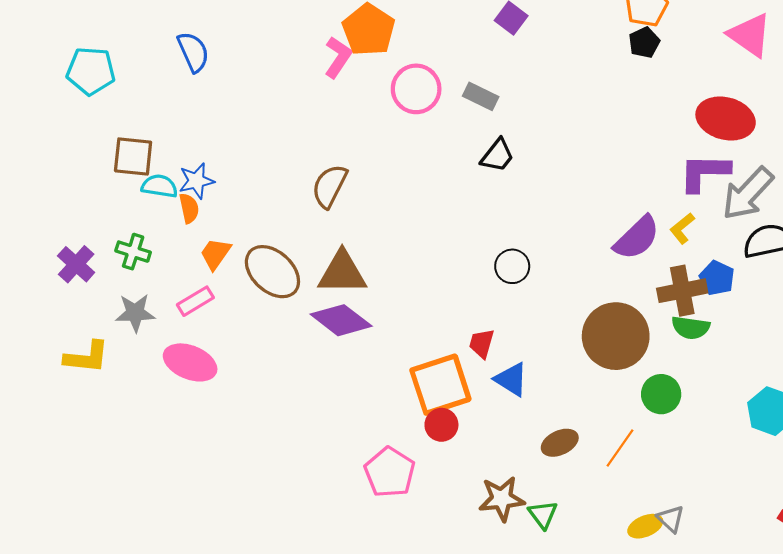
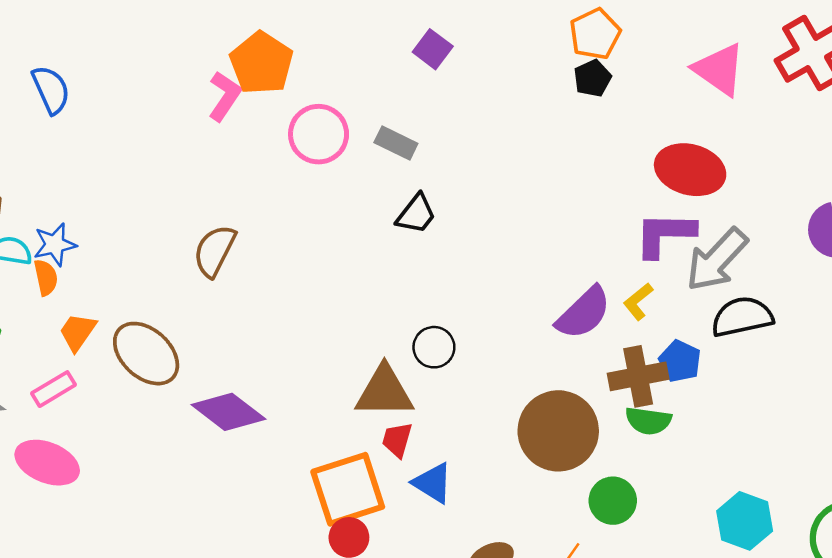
brown triangle: (342, 273) -> (384, 392), moved

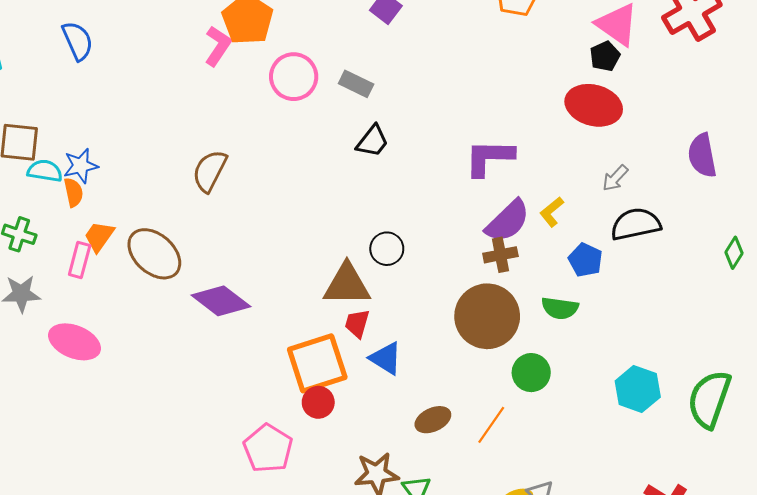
black pentagon: (592, 78) -> (605, 56), moved
purple L-shape: (665, 234) -> (489, 158), moved
gray arrow: (717, 260) -> (615, 178), size x0.5
brown cross: (638, 376) -> (500, 255), moved, size x0.7
pink rectangle: (53, 389) -> (80, 260), moved, turned -44

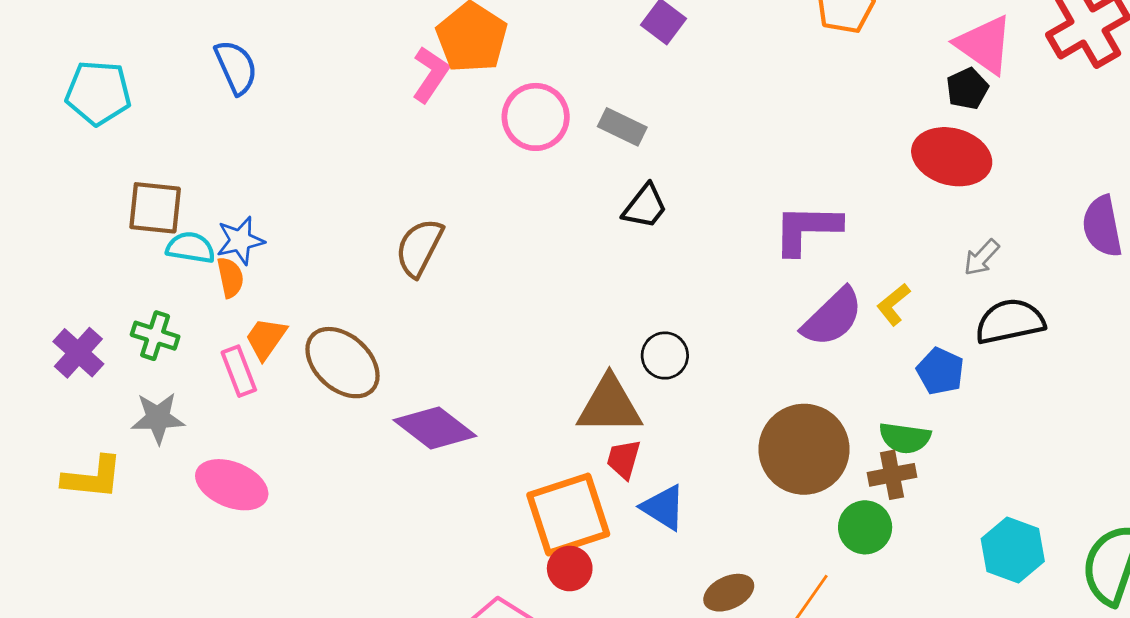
brown cross: (500, 255) -> (892, 475), moved
pink rectangle: (80, 260) -> (239, 371), turned -36

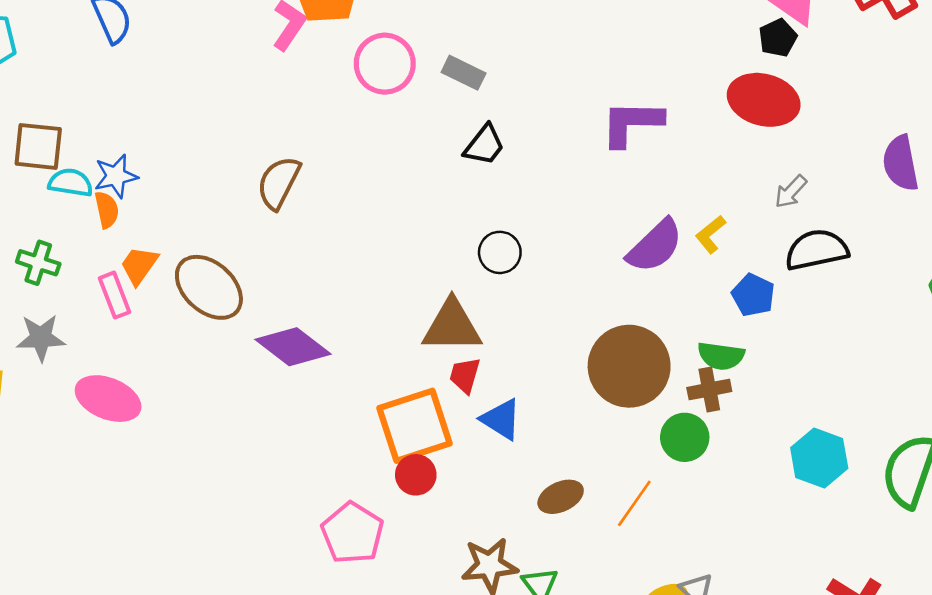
purple L-shape: (807, 229) -> (632, 123), moved
black circle: (665, 356) -> (500, 252), moved

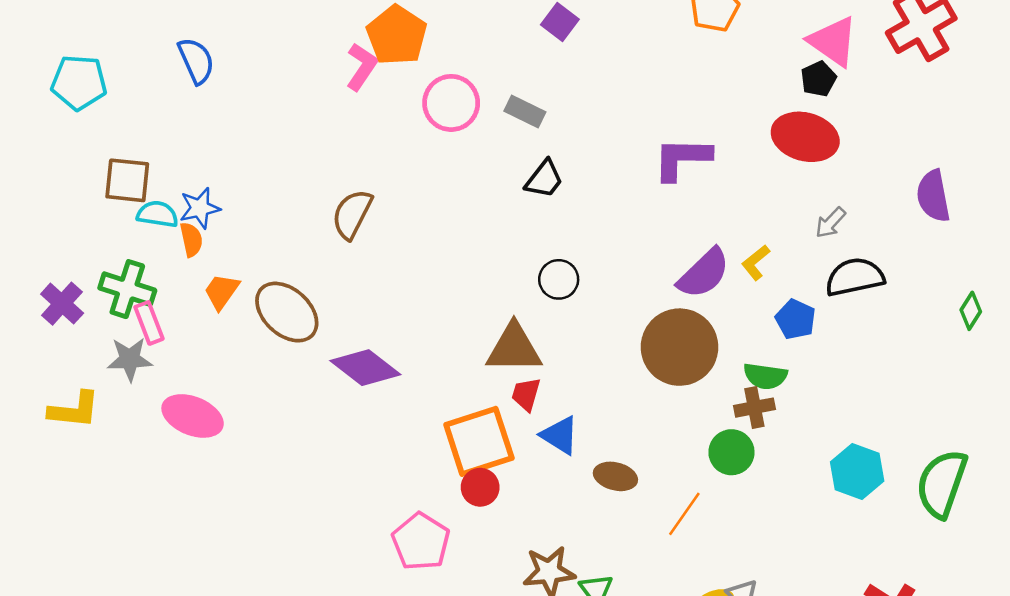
green cross: (38, 263) -> (127, 289), size x1.4
pink rectangle: (114, 295) -> (149, 323), moved
brown circle: (629, 366) -> (680, 347), moved
brown ellipse: (561, 497) -> (615, 476), moved, turned 39

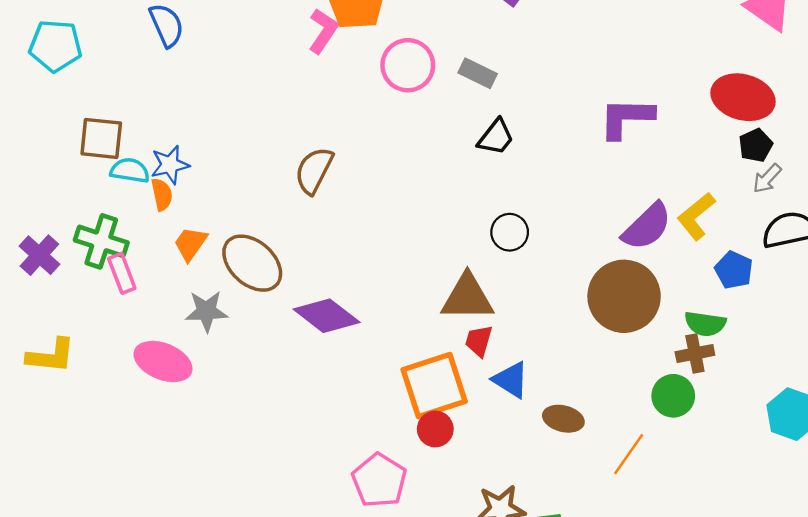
black pentagon: (818, 79) -> (756, 145), moved
yellow L-shape: (756, 262) -> (696, 216), size x1.4
gray star: (130, 359) -> (206, 311), moved

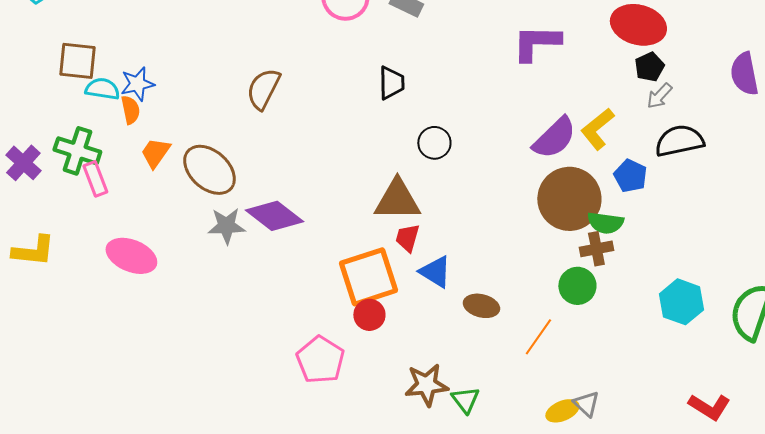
black trapezoid: (496, 137) -> (391, 83), moved, turned -39
brown circle: (624, 296) -> (569, 199), moved
gray star: (206, 311) -> (226, 226), moved

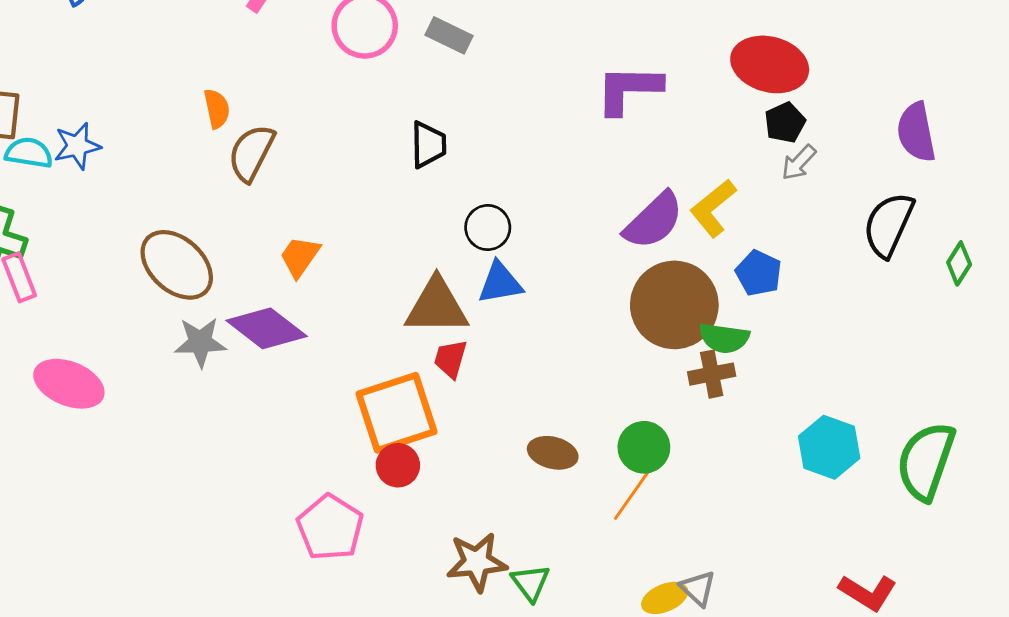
orange semicircle: (130, 110) -> (217, 109), moved
black semicircle: (679, 141) -> (889, 225), moved, turned -54
orange trapezoid: (155, 153) -> (300, 257), moved
blue triangle: (435, 272) -> (500, 283), moved, turned -42
green circle: (577, 286) -> (644, 447), moved

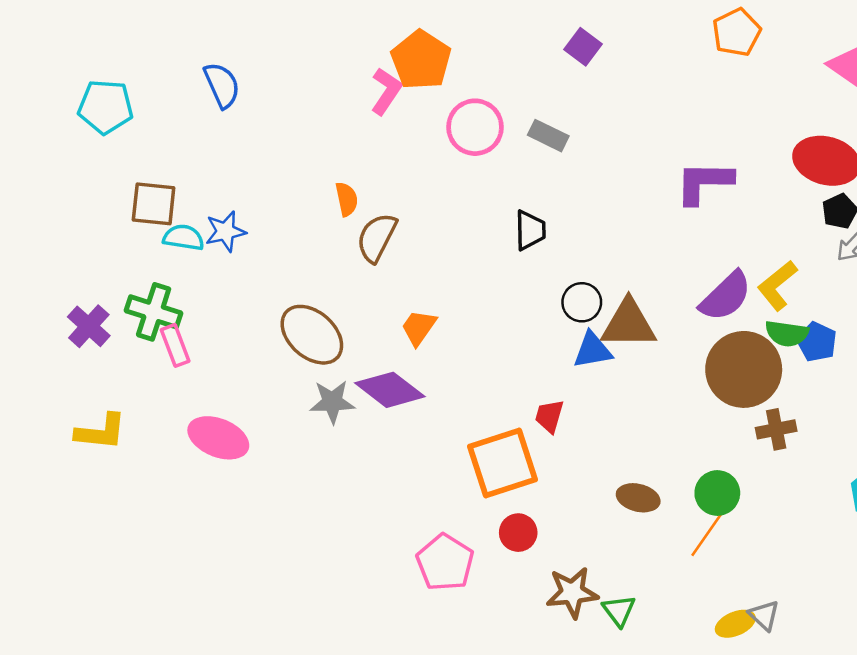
brown triangle: (437, 306) -> (629, 324), moved
green semicircle: (724, 338) -> (787, 333), moved
red circle: (398, 465) -> (518, 533), moved

